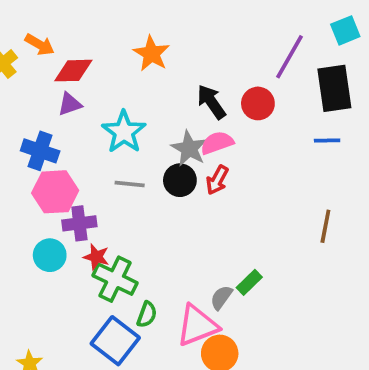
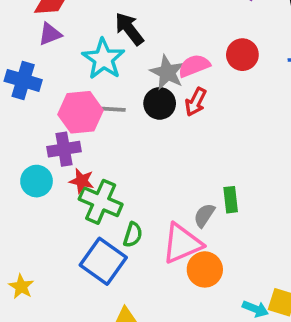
black arrow: (211, 102) -> (129, 29), moved
red circle: (258, 103) -> (242, 55), moved
pink hexagon: (55, 192) -> (80, 112), moved
green rectangle: (249, 282) -> (231, 200), turned -50

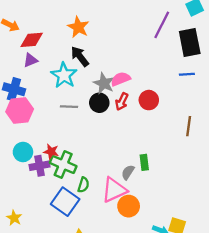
red circle: (242, 55) -> (149, 100), moved
pink hexagon: (80, 112) -> (20, 110), moved
purple cross: (64, 149) -> (40, 166), moved

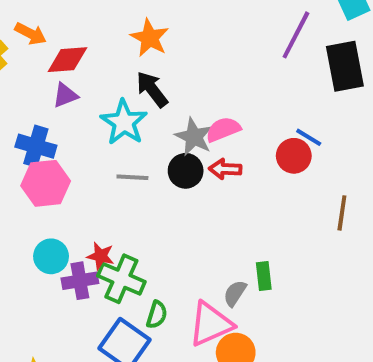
blue line: (187, 74) -> (309, 137), moved, turned 35
red circle: (149, 100) -> (294, 156), moved
red arrow: (122, 102) -> (225, 169), turned 66

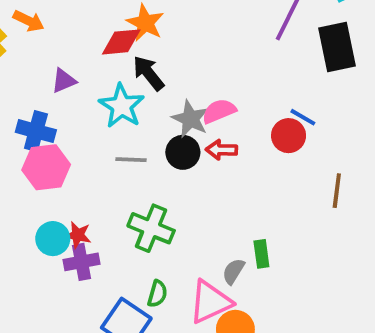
red diamond: (67, 60) -> (121, 42), moved
red star: (100, 256) -> (78, 235), moved
green cross: (121, 279) -> (151, 228), moved

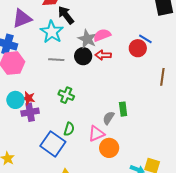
purple triangle: (64, 81) -> (22, 18), size x1.5
green cross: (151, 228) -> (66, 95), size x0.7
pink triangle: (210, 302) -> (96, 134), size x0.7

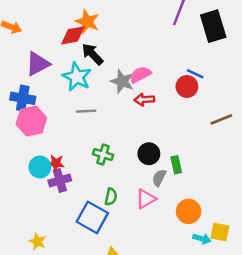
black circle: (83, 56) -> (149, 154), moved
brown line: (162, 77) -> (221, 119), turned 66
orange circle: (109, 148) -> (189, 211), moved

